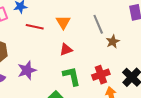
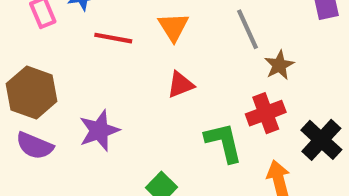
red cross: (101, 75) -> (266, 113), moved
green L-shape: (72, 76) -> (224, 142), moved

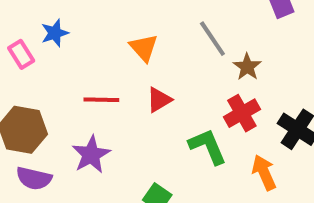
red line: (113, 38) -> (101, 100), moved

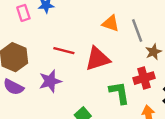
orange triangle: (144, 48) -> (111, 23), moved, turned -42
red triangle: (159, 100) -> (98, 59), size x1.6

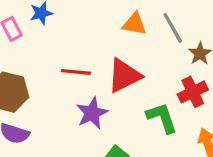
purple star: (50, 81) -> (92, 113), moved

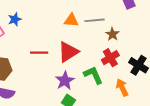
gray line: (173, 28) -> (95, 20), turned -60
purple star: (92, 113) -> (65, 81), moved

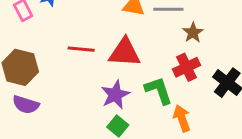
red triangle: (68, 52) -> (125, 52), turned 30
orange arrow: (122, 87) -> (182, 118), moved

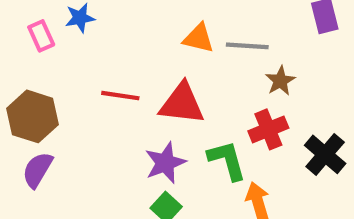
purple semicircle: (26, 105) -> (37, 170), turned 100

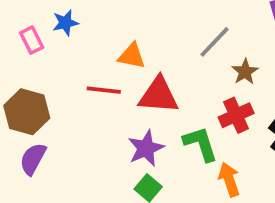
orange triangle: (199, 38) -> (132, 56), moved
gray line: (247, 46) -> (215, 42), turned -48

